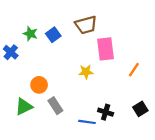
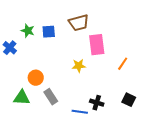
blue square: (53, 35) -> (49, 32), turned 32
green triangle: (24, 107) -> (22, 98), turned 30
black square: (140, 109) -> (129, 100), turned -32

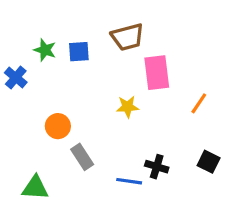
green triangle: (22, 98) -> (35, 188), moved

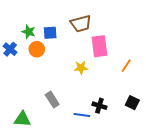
orange circle: (58, 126) -> (37, 49), moved

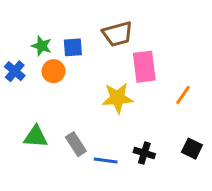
yellow star: (81, 68) -> (118, 98), size x1.5
blue line: (82, 115) -> (106, 160), moved
green triangle: (22, 119) -> (36, 137), moved

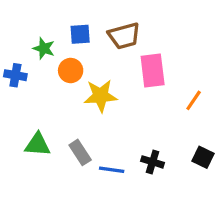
blue square: (73, 47) -> (80, 34), moved
blue cross: (15, 71) -> (15, 75), turned -30
orange circle: (53, 71) -> (71, 71), moved
yellow star: (118, 98) -> (101, 96), moved

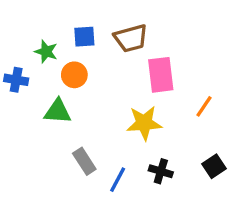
yellow star: (101, 96) -> (144, 123), moved
green triangle: (38, 145) -> (58, 111), moved
black square: (203, 157) -> (214, 166), turned 30
blue line: (112, 170) -> (118, 180), turned -70

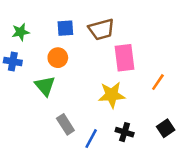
green star: (46, 52) -> (21, 32), moved, turned -30
green triangle: (58, 111) -> (45, 86), turned 45

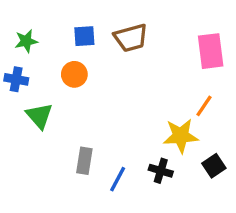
pink rectangle: (125, 58) -> (211, 51), moved
green triangle: (45, 86) -> (39, 116), moved
yellow star: (112, 95) -> (181, 136), moved
gray rectangle: (65, 124) -> (84, 161), turned 42

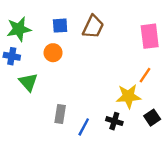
brown trapezoid: (131, 38) -> (93, 27), turned -50
green star: (26, 41) -> (19, 29), size x1.5

